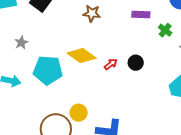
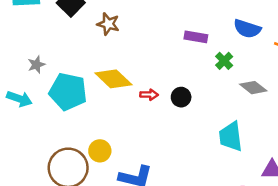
brown star: (92, 13) -> (108, 24), moved
gray star: (21, 43) -> (36, 65), moved
red arrow: (111, 64) -> (149, 95), turned 32

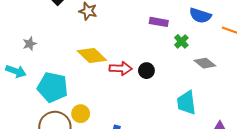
cyan pentagon: (68, 92) -> (53, 87), moved
red arrow: (149, 95) -> (121, 68), size x1.5

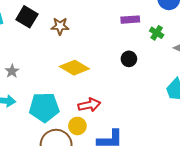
red arrow: (121, 68) -> (89, 105), moved
black circle: (146, 71) -> (129, 59), moved

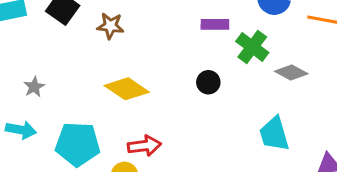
green cross: (157, 33) -> (252, 47), size x1.5

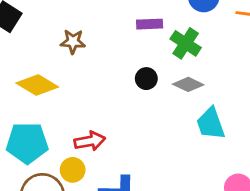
brown star: (110, 26) -> (73, 42), moved
gray diamond: (291, 73) -> (188, 84), moved
yellow diamond: (127, 89) -> (37, 85), moved

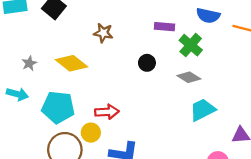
black circle: (146, 79) -> (147, 63), moved
cyan trapezoid: (211, 124) -> (202, 110), turned 76

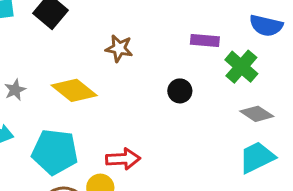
gray diamond: (189, 77) -> (257, 114), moved

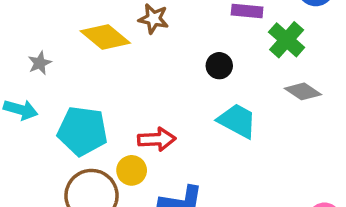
yellow diamond: (74, 90) -> (105, 37), moved
cyan trapezoid: (257, 157) -> (237, 121), moved, turned 54

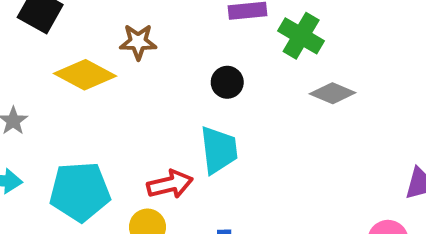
cyan trapezoid: (237, 121) -> (219, 150), moved, turned 66

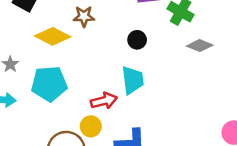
cyan pentagon: (80, 192) -> (49, 84), moved

